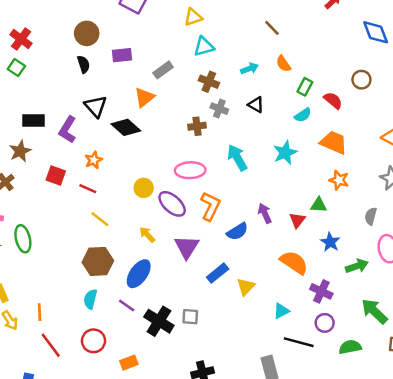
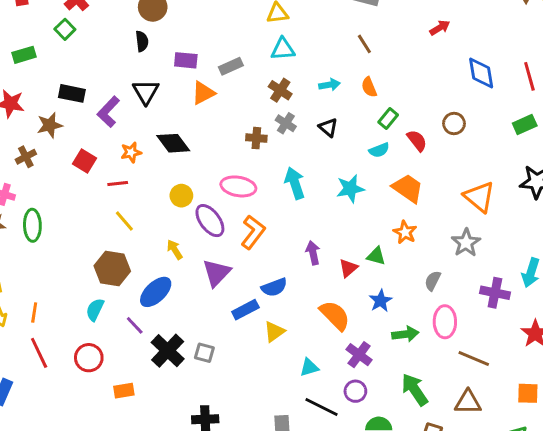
purple rectangle: (122, 55) -> (186, 60), moved
black diamond: (126, 127) -> (173, 143), moved
red line: (88, 189) -> (118, 183), turned -42
blue semicircle: (237, 231) -> (274, 287), moved

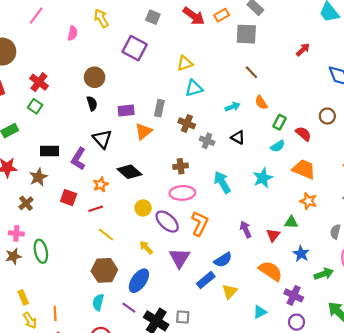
gray rectangle: (231, 66) -> (159, 108), turned -42
brown cross: (280, 90) -> (187, 123), moved
brown cross: (256, 138) -> (181, 166), moved

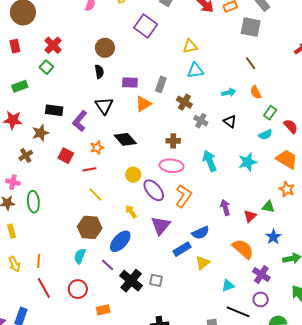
yellow rectangle: (23, 297) -> (11, 231), moved

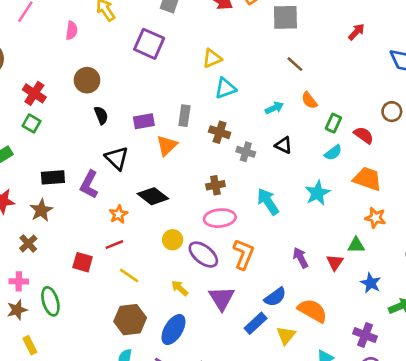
brown circle: (105, 48) -> (87, 80), moved
red square: (66, 156) -> (83, 262), moved
orange semicircle: (243, 249) -> (312, 311), moved

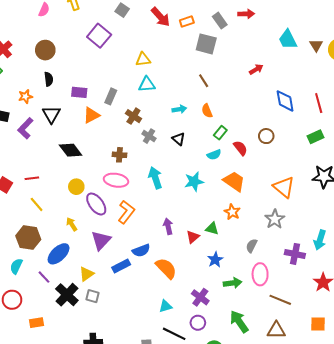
orange star: (118, 214) -> (25, 96), moved
yellow triangle: (286, 335) -> (86, 274), moved

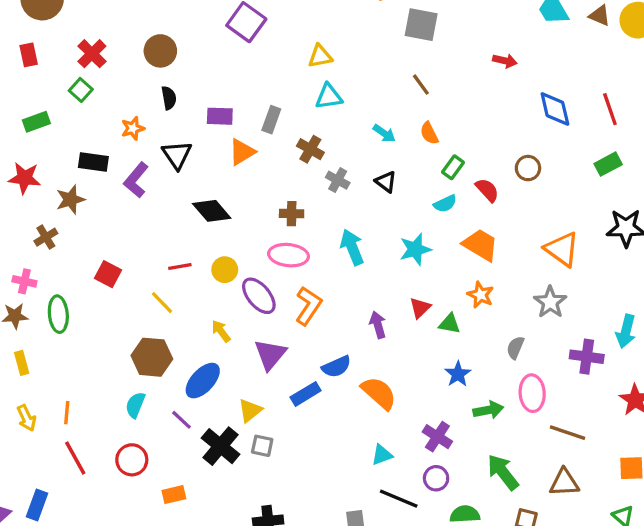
brown triangle: (316, 45) -> (600, 16), turned -32
red arrow: (256, 69) -> (505, 61), turned 48
cyan arrow: (179, 109) -> (384, 133), turned 48
red line: (32, 178) -> (180, 266), moved
red triangle: (193, 237) -> (420, 308), moved

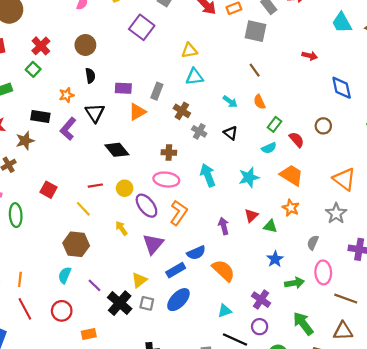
blue ellipse: (203, 381) -> (178, 300), moved

